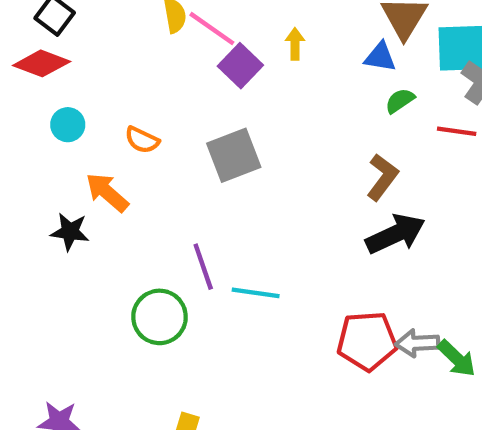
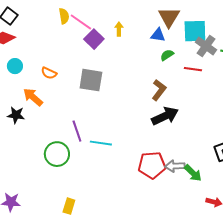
gray square: (234, 155) -> (91, 80), turned 30

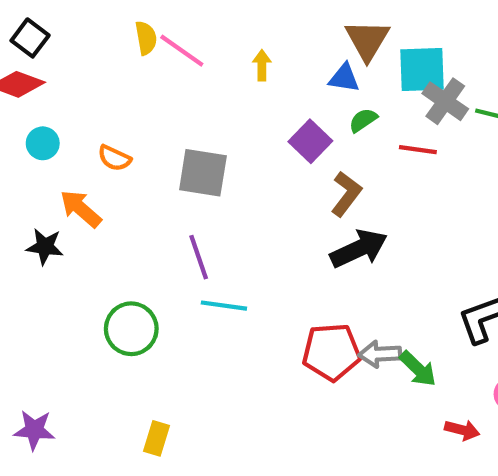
purple square: (94, 39) -> (310, 141), moved
purple line: (77, 131) -> (199, 257), moved

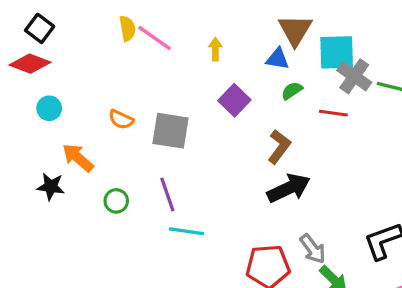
purple square: (310, 141) -> (234, 100), moved
orange semicircle: (114, 158) -> (121, 119), moved
green circle: (131, 329) -> (116, 201), moved, size x0.6
gray arrow: (380, 354) -> (313, 249), moved, turned -124

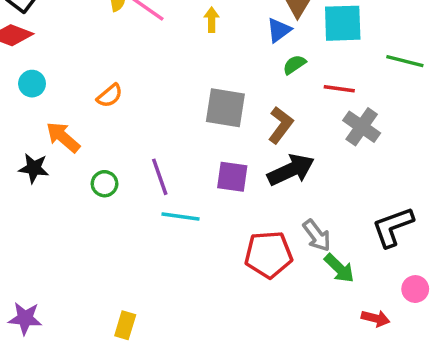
blue triangle: (278, 59) -> (279, 30), turned -45
gray cross: (354, 76) -> (362, 127), moved
purple square: (234, 100) -> (232, 177), moved, turned -36
orange semicircle: (121, 119) -> (110, 96), turned -65
gray square: (171, 131) -> (225, 108), moved

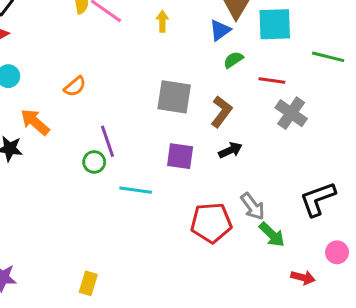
black arrow: (291, 170) -> (230, 150), size x0.6
purple line: (160, 177) -> (107, 141), moved
green circle: (105, 184) -> (94, 162), moved

